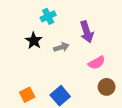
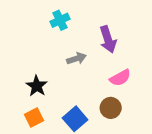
black star: (34, 41) -> (37, 86), moved
brown circle: (107, 87) -> (111, 108), moved

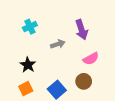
cyan cross: (60, 20) -> (30, 27), moved

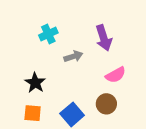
cyan cross: (30, 27) -> (48, 34), moved
orange square: (26, 89) -> (33, 113), turned 32

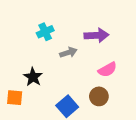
purple arrow: (104, 38) -> (96, 35), turned -75
orange square: (33, 113) -> (15, 98), moved

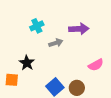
pink semicircle: (107, 70) -> (96, 65), moved
brown circle: (99, 96) -> (77, 88), moved

